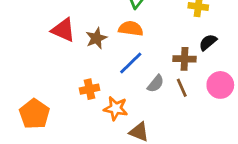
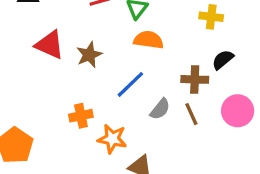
orange semicircle: (131, 29) -> (149, 40), moved

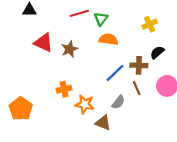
yellow cross: (211, 17) -> (150, 24), turned -32
blue line: (130, 84) -> (115, 73), moved
gray semicircle: (160, 109) -> (118, 102), moved

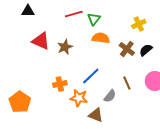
brown cross: (139, 65) -> (127, 49), moved, turned 35
blue line: (115, 73) -> (91, 76), moved

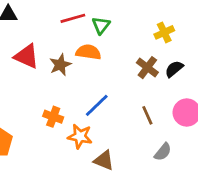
orange semicircle: (101, 38) -> (88, 52), moved
orange cross: (60, 84) -> (53, 117), turned 32
gray semicircle: (110, 96) -> (163, 152), moved

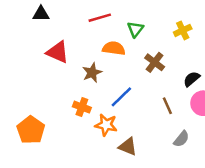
green triangle: (101, 25) -> (135, 29), moved
brown star: (60, 65) -> (92, 73), moved
brown cross: (147, 68) -> (155, 62), moved
black semicircle: (174, 69) -> (192, 79), moved

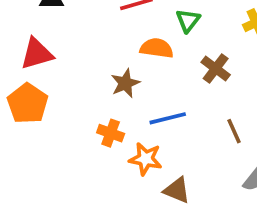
red triangle: (58, 52) -> (37, 54), moved, turned -40
blue line: (121, 97) -> (168, 118), turned 30
orange pentagon: (31, 130) -> (28, 104), moved

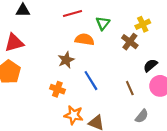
brown cross: (216, 68) -> (130, 42), moved
blue line: (168, 118) -> (91, 81), turned 72
orange star: (146, 159) -> (74, 115), moved

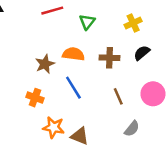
orange semicircle: (84, 39) -> (73, 54), moved
brown cross: (130, 42) -> (109, 58), moved, turned -35
black semicircle: (150, 65) -> (142, 53), moved

